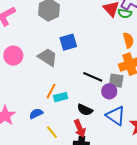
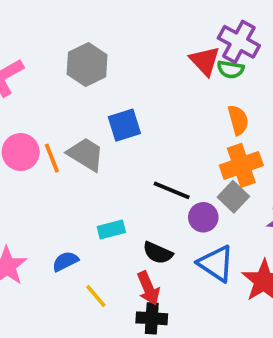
gray square: (116, 81) -> (233, 197), moved, turned 35
orange line: (51, 91) -> (52, 158), moved, turned -49

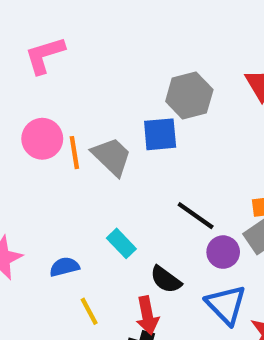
gray hexagon: (87, 65) -> (189, 96), moved
cyan rectangle: (111, 230) -> (121, 243), turned 48

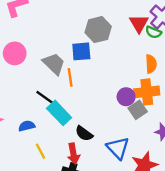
orange line: (74, 153) -> (70, 77), moved
black line: (196, 216) -> (46, 98), moved
cyan rectangle: (121, 243) -> (59, 113), size x1.5
purple circle: (223, 252) -> (126, 97), moved

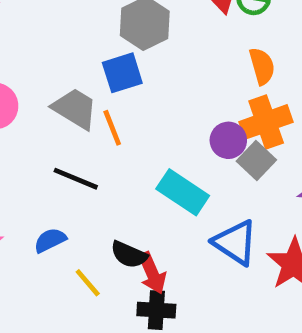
cyan rectangle: (59, 113) -> (183, 192), moved
black semicircle: (84, 134) -> (129, 255), moved

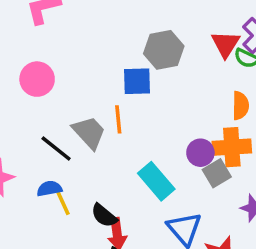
gray trapezoid: (75, 109) -> (89, 132), moved
black line: (76, 179) -> (56, 148), moved
yellow line: (88, 283) -> (63, 203), moved

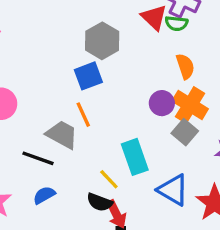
orange cross: (232, 147) -> (190, 105), turned -36
purple circle: (200, 153) -> (162, 103), moved
cyan rectangle: (156, 181) -> (135, 157), turned 40
yellow line: (63, 203) -> (109, 179), moved

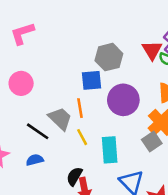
purple circle: (162, 103) -> (123, 100), moved, size x1.6
yellow line: (109, 179) -> (82, 137), moved
black semicircle: (100, 202) -> (74, 176), turned 84

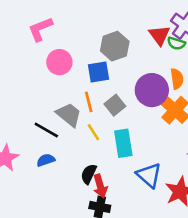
pink L-shape: (22, 33) -> (40, 29), moved
pink circle: (21, 83) -> (59, 62), moved
purple circle: (123, 100) -> (152, 90), moved
gray square: (152, 142) -> (115, 105), moved

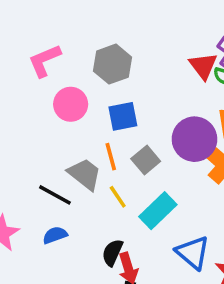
gray hexagon: (115, 46) -> (112, 64), moved
cyan rectangle: (123, 143) -> (158, 211), turned 56

